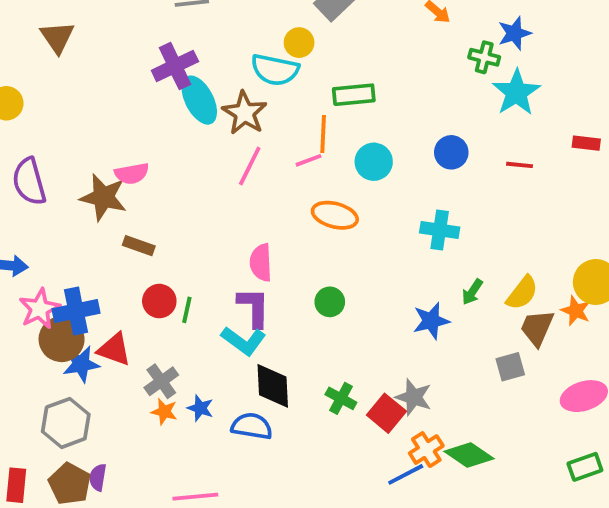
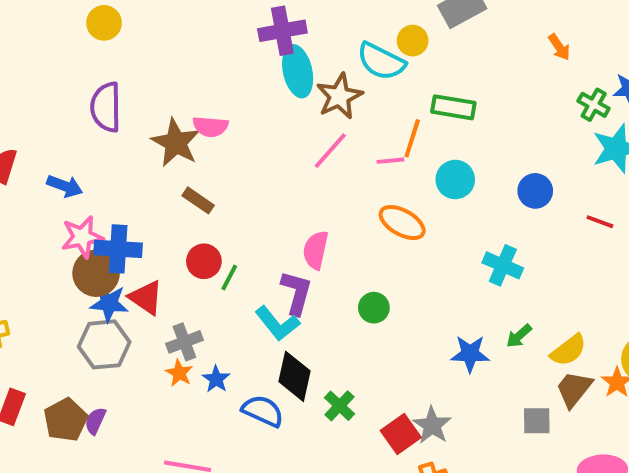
green cross: (341, 398) -> (339, 406), moved
gray hexagon: (66, 423) -> (104, 344), moved

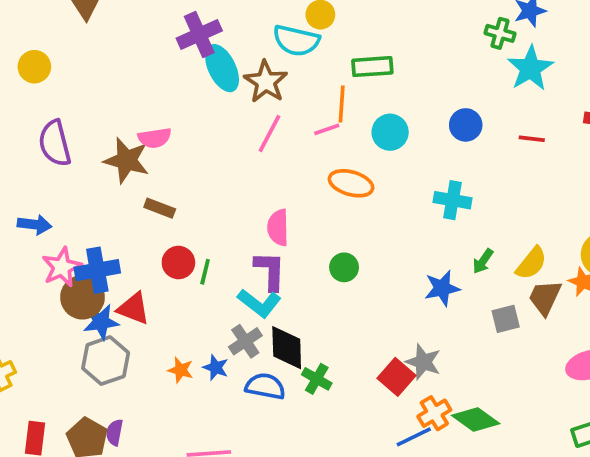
gray cross: (184, 342) -> (245, 341), moved
green cross: (339, 406) -> (317, 379), moved
gray square: (537, 421) -> (506, 319), moved

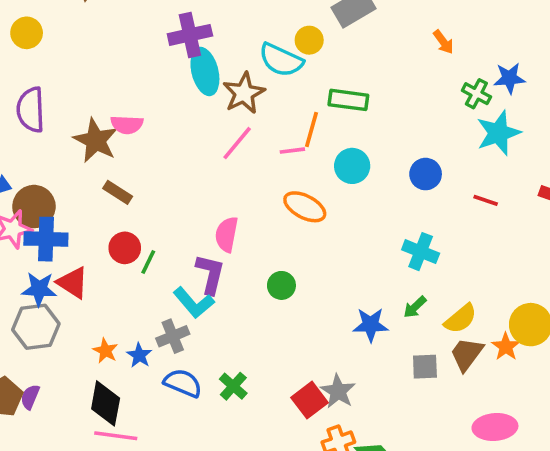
cyan cross: (453, 200) -> (421, 252), moved
brown circle: (82, 297) -> (34, 207), moved
black diamond: (287, 348) -> (106, 403), moved

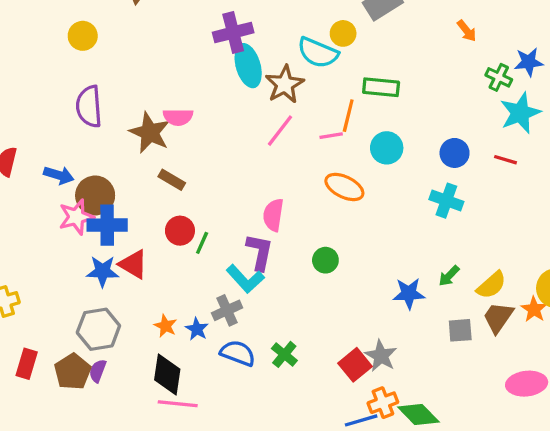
red line: (486, 200) -> (506, 160), moved
cyan cross: (421, 252) -> (446, 201), moved
gray hexagon: (36, 327) -> (98, 329), moved

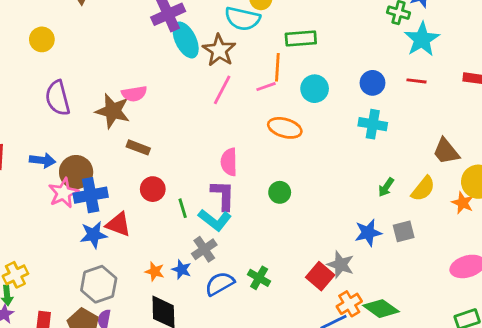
green line: (202, 243) -> (183, 208), moved, turned -30
blue star: (409, 293) -> (368, 233), moved
brown trapezoid: (498, 317) -> (446, 151), moved, turned -64
blue semicircle: (238, 353) -> (220, 284), turned -40

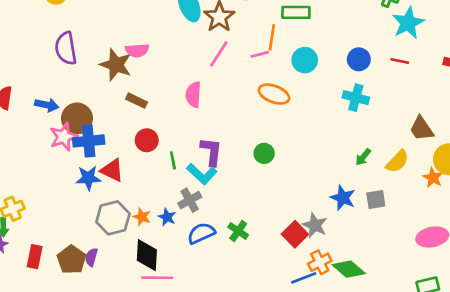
pink semicircle: (229, 162) -> (193, 95), moved
blue star: (368, 233) -> (343, 198), turned 30
gray hexagon: (99, 284) -> (113, 218), moved

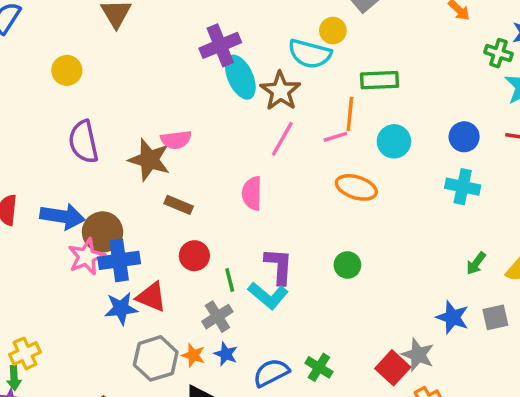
blue arrow: (47, 105) -> (62, 216), size x1.4
gray cross: (190, 200) -> (217, 317), moved

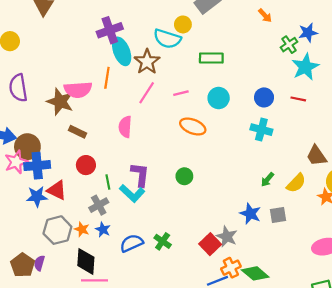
green cross: (498, 53) -> (289, 45), turned 35
orange line: (350, 114) -> (107, 78), moved
pink semicircle: (176, 140) -> (78, 90), size x1.4

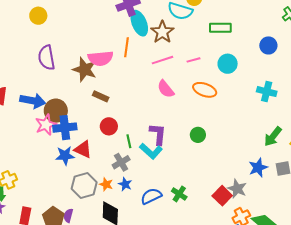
pink line: (147, 93) -> (163, 60), turned 40
blue circle: (264, 97) -> (268, 45), moved
pink semicircle: (125, 127) -> (166, 89), moved, turned -42
green arrow: (267, 179) -> (273, 136), size x1.5
blue star: (250, 214) -> (258, 168), turned 30

